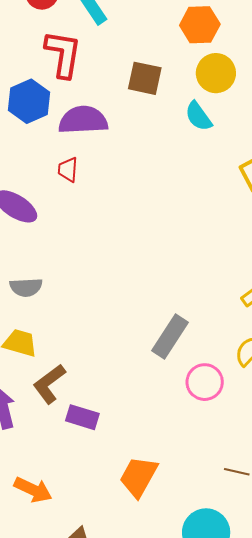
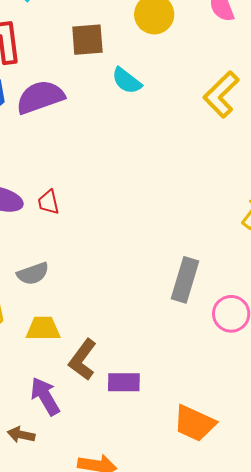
cyan semicircle: (198, 116) -> (127, 81), moved
red trapezoid: (68, 170) -> (48, 202), moved
orange trapezoid: (138, 477) -> (195, 423), turned -78

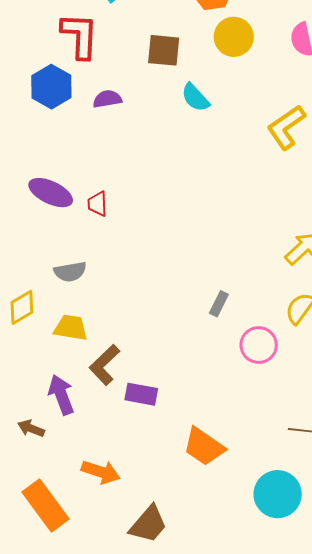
purple semicircle: (40, 97) -> (107, 99), size x0.6
gray rectangle: (185, 280) -> (219, 304), size x0.6

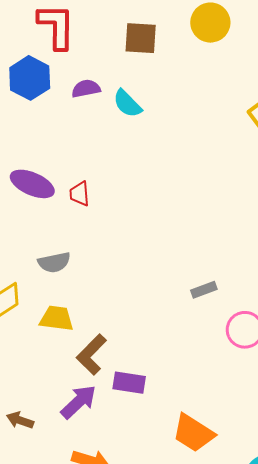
cyan semicircle: (195, 98) -> (127, 104), moved
gray rectangle: (219, 304) -> (204, 290), turned 45
purple arrow: (61, 395) -> (79, 402), moved, turned 69

